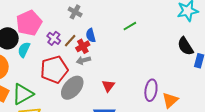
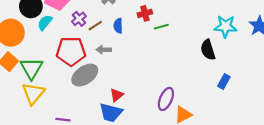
red cross: (83, 46) -> (145, 13), moved
black semicircle: (185, 46) -> (208, 50), moved
red triangle: (108, 86) -> (117, 95), moved
green triangle: (23, 94) -> (32, 68), turned -45

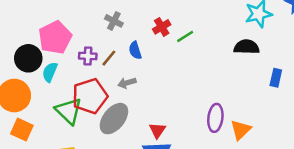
purple cross: (79, 19) -> (88, 56), turned -32
black semicircle: (208, 50) -> (247, 47), turned 126
green triangle: (32, 68) -> (69, 111), moved

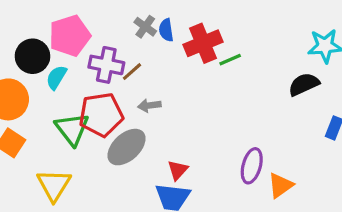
red cross: (162, 27) -> (203, 43), size x1.6
black semicircle: (247, 47) -> (304, 84), turned -35
blue semicircle: (135, 50) -> (166, 30), moved
purple cross: (88, 56) -> (106, 65), size x1.5

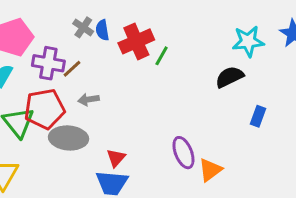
green line: (230, 60) -> (162, 56), turned -36
gray ellipse: (127, 147) -> (69, 138), turned 48
purple ellipse: (252, 166) -> (183, 153), turned -36

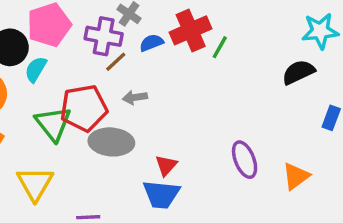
blue semicircle: (102, 30) -> (151, 43), moved, turned 78
purple cross: (48, 63) -> (104, 36), moved
orange triangle: (210, 170) -> (296, 176), moved

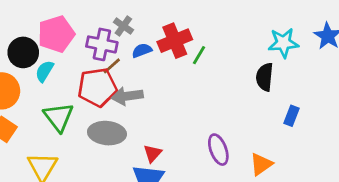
black semicircle: (298, 72) -> (265, 77), turned -60
gray arrow: (135, 97) -> (127, 96), size x1.5
red pentagon: (84, 108) -> (97, 87), moved

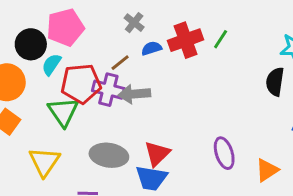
purple cross: (102, 44) -> (108, 90), moved
green line: (199, 55) -> (221, 39), moved
red pentagon: (97, 87) -> (81, 84), moved
gray ellipse: (107, 133) -> (109, 155), moved
red triangle: (153, 153) -> (157, 154), size x1.4

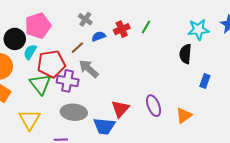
red cross: (186, 40) -> (122, 29), size x0.7
purple cross: (108, 90) -> (68, 81), moved
gray arrow: (134, 94) -> (89, 69), turned 50
red triangle: (157, 154) -> (120, 109), moved

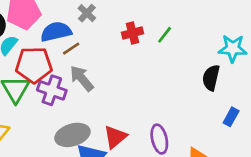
blue semicircle: (99, 36) -> (56, 32), moved, size x1.6
gray ellipse: (74, 112) -> (72, 135), moved, turned -30

